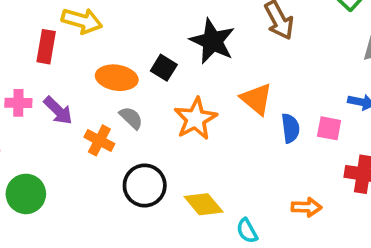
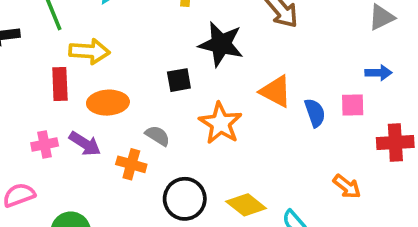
black square: (164, 68) -> (179, 80), turned -30
orange ellipse: (117, 78) -> (108, 103), moved
orange arrow: (306, 207) -> (347, 186), turned 48

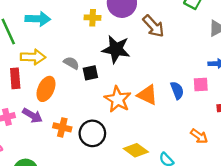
orange triangle: (276, 91) -> (147, 95), moved
orange ellipse: (108, 103) -> (46, 89), turned -60
gray semicircle: (158, 136) -> (71, 63), moved
black circle: (185, 199) -> (92, 133), moved

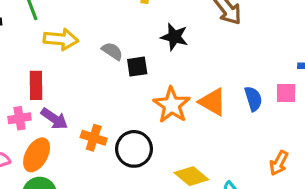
black star: (116, 49) -> (174, 37), size x0.7
red rectangle: (15, 78) -> (36, 85), moved
orange ellipse: (46, 89) -> (37, 155), moved
orange arrow: (199, 136) -> (279, 163), turned 78

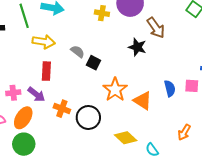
black star: (174, 37) -> (137, 47), moved
black square: (137, 67) -> (94, 63), turned 32
red rectangle: (36, 85) -> (46, 71), moved
orange triangle: (213, 102) -> (143, 101), moved

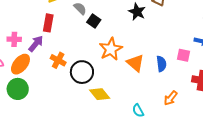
blue semicircle: (170, 88) -> (161, 64), moved
purple arrow: (36, 94) -> (36, 44), turned -96
yellow diamond: (126, 138) -> (100, 94), moved

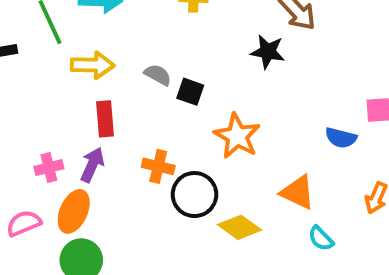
orange cross: (58, 60) -> (158, 166), moved
orange triangle: (135, 63) -> (298, 192), moved
blue semicircle: (161, 64) -> (341, 138), turned 126

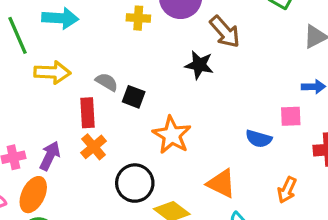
red rectangle: (105, 119) -> (87, 113), moved
orange cross: (158, 166) -> (94, 147), moved, turned 35

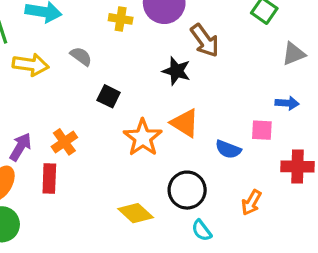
gray semicircle: (107, 82) -> (81, 56), moved
red rectangle: (87, 113) -> (49, 178), moved
black circle: (135, 183) -> (187, 190), moved
orange triangle: (221, 183) -> (185, 123), moved

